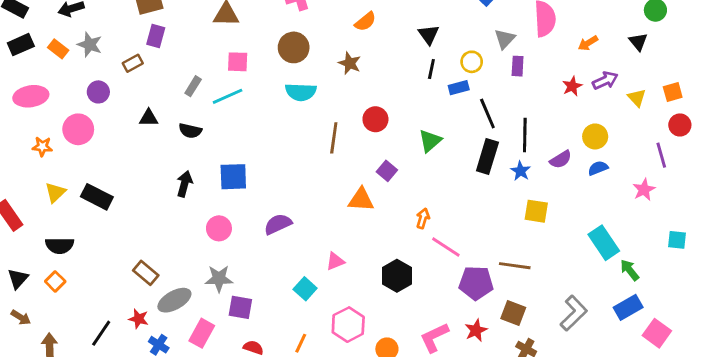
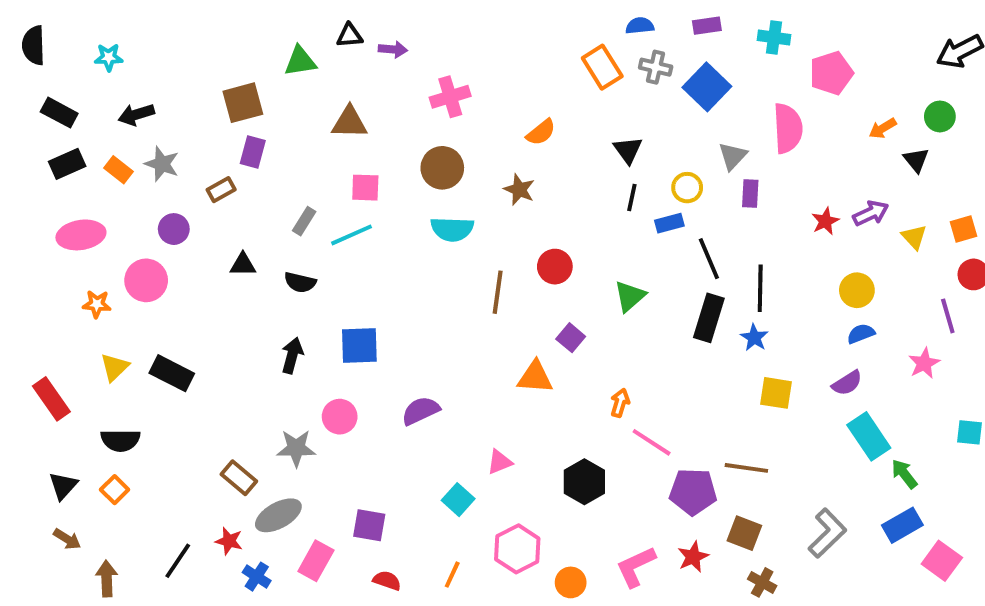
orange arrow: (588, 43) -> (883, 128), moved
purple semicircle: (561, 159) -> (847, 383), moved
gray star: (219, 279) -> (296, 448), moved

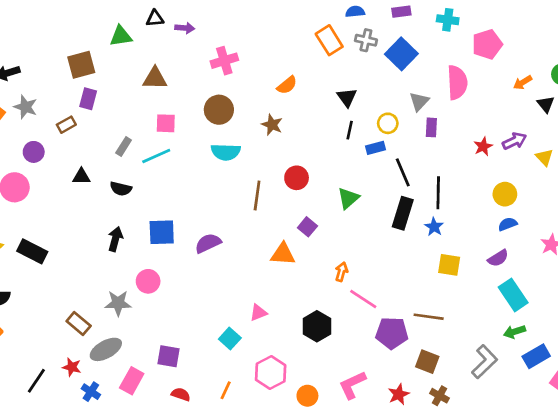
purple semicircle: (421, 411) -> (208, 243), moved
green arrow: (904, 474) -> (514, 332), moved, turned -70
red star: (693, 557) -> (399, 394), moved

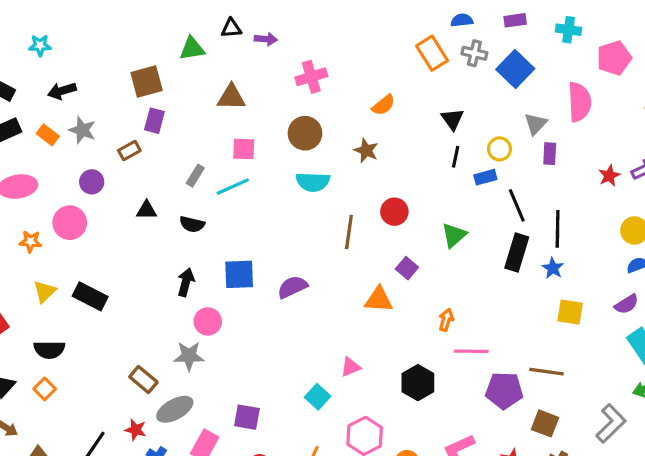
pink circle: (148, 281) -> (208, 321), moved
pink line: (363, 299) -> (471, 351), turned -32

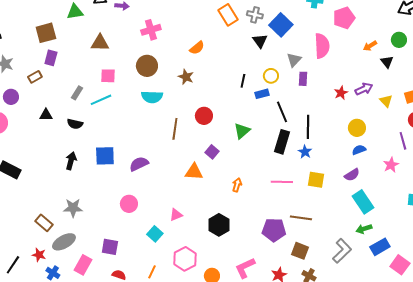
black triangle: (452, 119) -> (260, 41), moved
pink circle: (208, 321) -> (129, 204), moved
pink line: (471, 351) -> (282, 182), moved

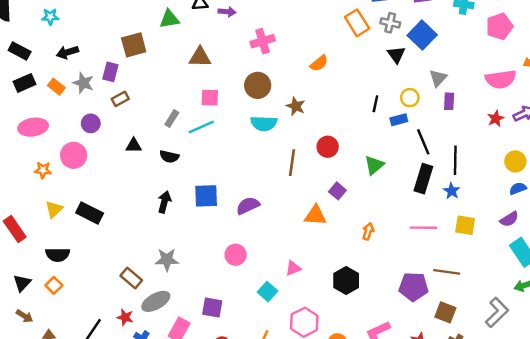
pink semicircle: (322, 46) -> (501, 79), moved, turned 85
purple rectangle: (51, 58) -> (110, 72), moved
brown star: (186, 77) -> (296, 106), moved

